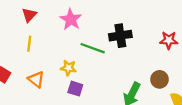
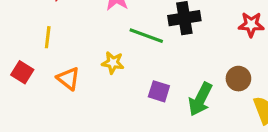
yellow line: (29, 44) -> (48, 37), moved
purple square: (75, 89) -> (159, 91), moved

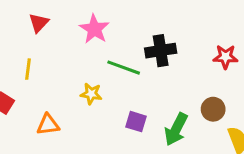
orange triangle: (68, 79) -> (48, 125), moved, turned -45

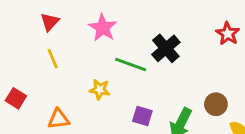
black cross: (161, 51) -> (166, 48), turned -32
red star: (225, 57) -> (228, 34), moved, turned 30
yellow line: (28, 69) -> (53, 59), moved, turned -30

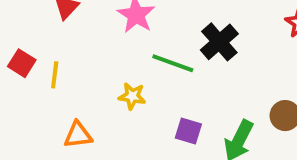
yellow line: (53, 59) -> (55, 75), moved, turned 30
red square: (16, 98) -> (22, 63), moved

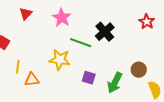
yellow line: (55, 75) -> (18, 67), moved
yellow star: (132, 96) -> (60, 60), size x1.5

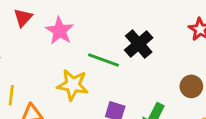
pink star: (62, 18) -> (60, 31), moved
brown circle: (139, 70) -> (191, 86), moved

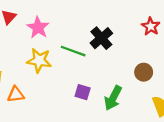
yellow star: (73, 85) -> (39, 60), moved

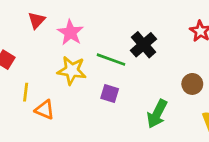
purple square: (83, 92) -> (110, 93), moved
orange triangle: (16, 94) -> (45, 110), turned 30

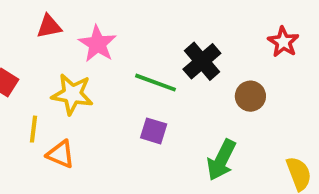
red triangle: (37, 20) -> (49, 26), turned 36
yellow star: (72, 70) -> (72, 94), moved
brown circle: (192, 84) -> (250, 96), moved

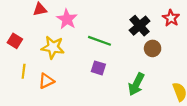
black cross: (202, 61) -> (140, 26), moved
yellow line: (33, 129) -> (24, 71), moved
orange triangle: (61, 154) -> (46, 81), turned -49

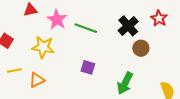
green line: (99, 41) -> (86, 28), moved
yellow line: (24, 71) -> (14, 71), turned 72

